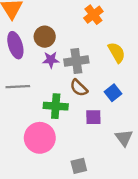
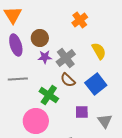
gray cross: (76, 61) -> (66, 58), turned -30
blue square: (113, 93) -> (96, 84), size x1.5
green cross: (56, 106) -> (49, 95), turned 30
purple square: (93, 117) -> (82, 112), moved

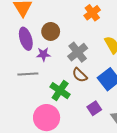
purple star: (45, 57) -> (43, 54), moved
purple square: (82, 112) -> (94, 108), turned -32

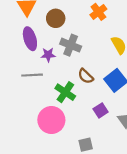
brown circle: (51, 31) -> (56, 18), moved
gray cross: (78, 52) -> (71, 45), moved, turned -30

